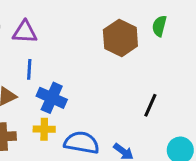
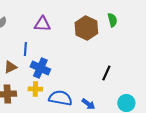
green semicircle: (159, 26) -> (112, 20), turned 152
purple triangle: (25, 32) -> (42, 24), moved

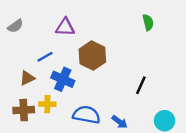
brown hexagon: (86, 28) -> (92, 56), moved
blue line: (25, 49) -> (45, 57), turned 56
yellow cross: (35, 89) -> (47, 104), moved

